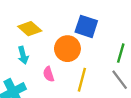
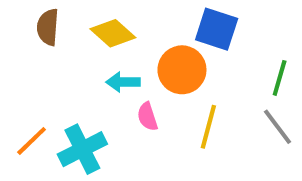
cyan arrow: (23, 55) -> (123, 82), moved, turned 105

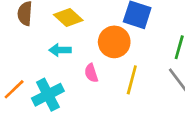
cyan arrow: (123, 82) -> (60, 50), moved

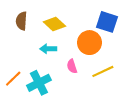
yellow line: (132, 80) -> (103, 71), turned 50

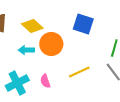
orange circle: (89, 43) -> (51, 44), moved
pink semicircle: (72, 66) -> (45, 81), moved

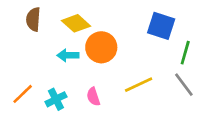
blue square: (83, 24) -> (161, 26), moved
cyan cross: (17, 83) -> (56, 99), size x0.7

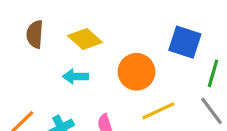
orange circle: (101, 47) -> (136, 72), moved

